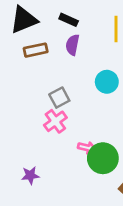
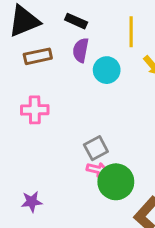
cyan circle: (107, 82) -> (107, 70), moved
gray square: (59, 98) -> (96, 148), moved
pink cross: (55, 121) -> (35, 110), moved, turned 35

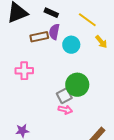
yellow line: (131, 32) -> (87, 20), turned -54
brown rectangle: (38, 56) -> (39, 37), moved
green circle: (116, 182) -> (77, 85), moved

